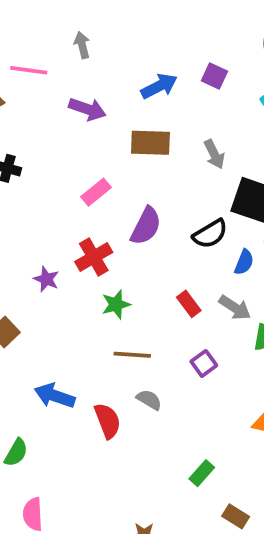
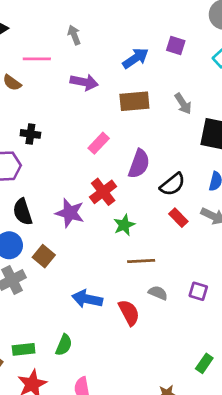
black semicircle: (210, 234) -> (173, 184), moved
purple star: (46, 279) -> (70, 213), size x1.5
purple square: (204, 363) -> (198, 291), moved, turned -30
green rectangle: (202, 473) -> (204, 363), moved

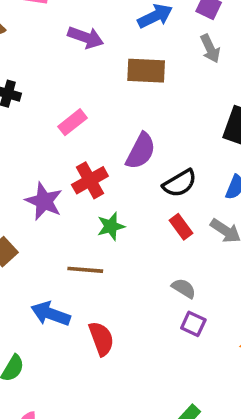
gray arrow: (183, 104) -> (210, 49), moved
pink rectangle: (99, 143) -> (73, 122), moved
brown line: (141, 261) -> (85, 270), moved
gray semicircle: (158, 293) -> (184, 288), moved

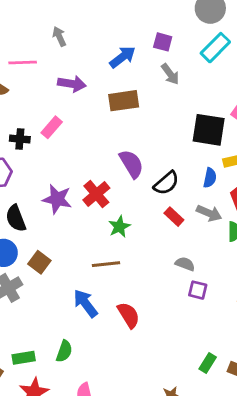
pink rectangle: (73, 122) -> (52, 127), moved
purple semicircle: (141, 151) -> (131, 164), turned -48
purple star: (44, 201) -> (57, 199), moved
blue arrow: (51, 314) -> (86, 303), turned 44

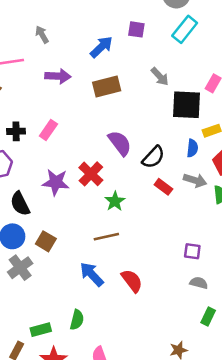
gray arrow: (170, 74) -> (160, 77), moved
pink rectangle: (52, 127) -> (48, 130), moved
gray semicircle: (185, 264) -> (199, 283), moved

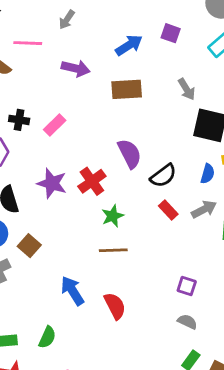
gray arrow: (42, 34) -> (67, 20), turned -126
gray arrow: (195, 180) -> (204, 209), turned -55
brown line: (106, 237) -> (113, 250), moved

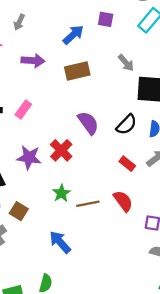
black semicircle: (163, 176) -> (126, 125), moved
green star: (113, 216) -> (61, 193), moved
red semicircle: (115, 306) -> (123, 201), moved

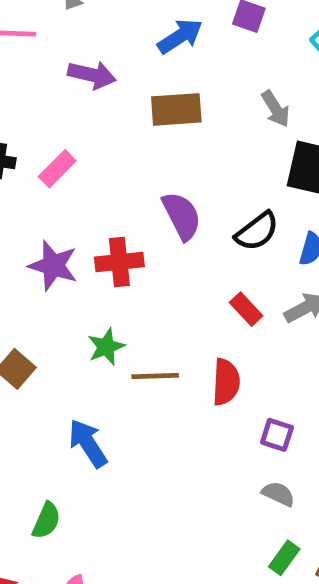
red cross: (61, 150) -> (119, 262), turned 30
red semicircle: (123, 201) -> (226, 382), turned 30

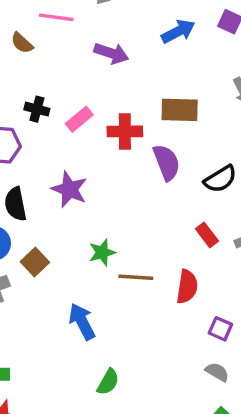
brown rectangle: (176, 109) -> (180, 110), moved
red cross: (119, 262) -> (125, 131), moved
green semicircle: (46, 521) -> (108, 382), moved

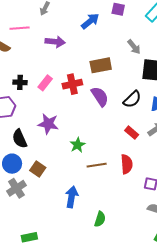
green star: (102, 252) -> (77, 145), moved
blue arrow: (82, 321) -> (72, 197), turned 50
green semicircle: (108, 382) -> (100, 219), moved

